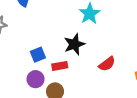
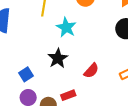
red rectangle: (60, 66) -> (68, 95), moved

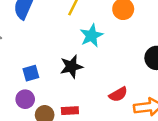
red semicircle: (91, 71) -> (118, 94), moved

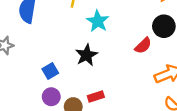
red semicircle: (118, 94) -> (143, 46), moved

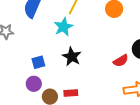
cyan star: (98, 21) -> (63, 27), moved
black star: (86, 55) -> (72, 57), turned -30

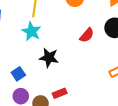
red semicircle: (121, 61) -> (87, 35), moved

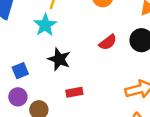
red rectangle: (60, 93) -> (74, 92), moved

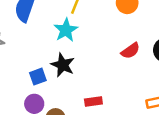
black star: (59, 59) -> (63, 65), moved

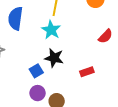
red rectangle: (93, 101) -> (87, 72), moved

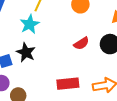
red rectangle: (87, 72) -> (68, 84), moved, size x1.5

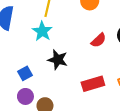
black star: (26, 52) -> (58, 60), moved

